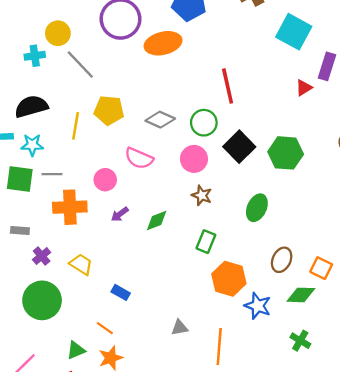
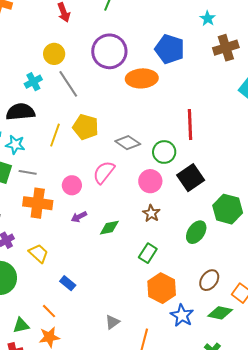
cyan cross: (35, 56) -> (33, 82), moved, turned -30
green hexagon: (286, 153) -> (228, 209), moved
pink semicircle: (139, 158) -> (104, 172), turned 95
gray triangle: (180, 328) -> (112, 322), turned -35

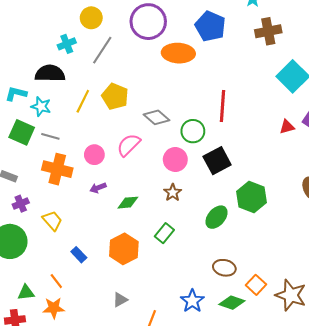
gray line: (68, 84) -> (102, 50), turned 60
brown ellipse: (209, 280) -> (224, 268), turned 60
orange hexagon: (162, 288) -> (124, 249), moved

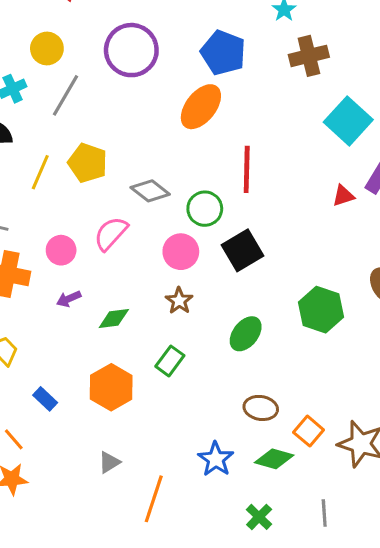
orange ellipse: (178, 53) -> (201, 107), moved, turned -52
green hexagon: (252, 197) -> (321, 310), moved

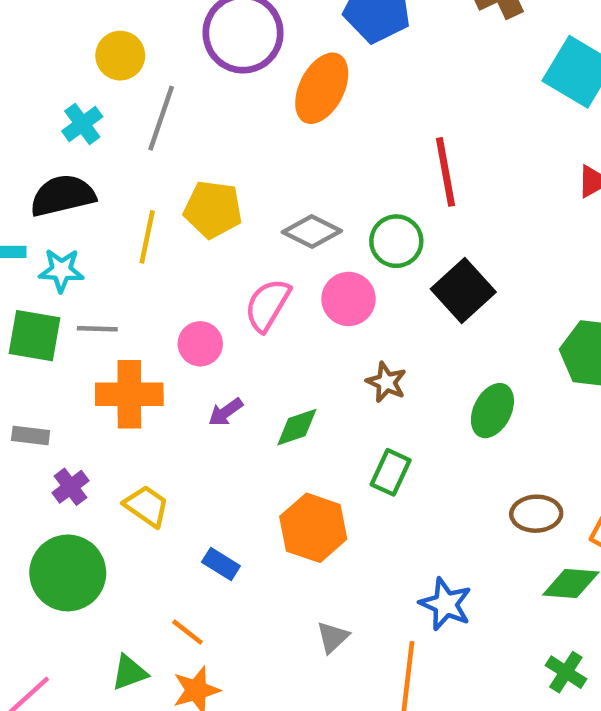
orange ellipse: (201, 107) -> (322, 88), moved
pink circle: (181, 252) -> (349, 299), moved
blue star: (216, 459) -> (446, 604), moved

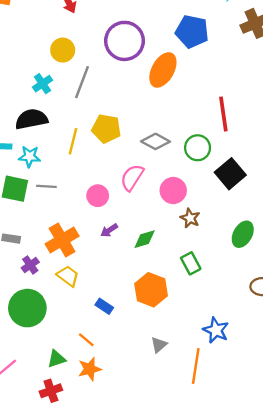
pink circle: (349, 299) -> (173, 191), moved
orange cross: (129, 394) -> (62, 240), moved, turned -32
green rectangle: (391, 472) -> (191, 263), turned -55

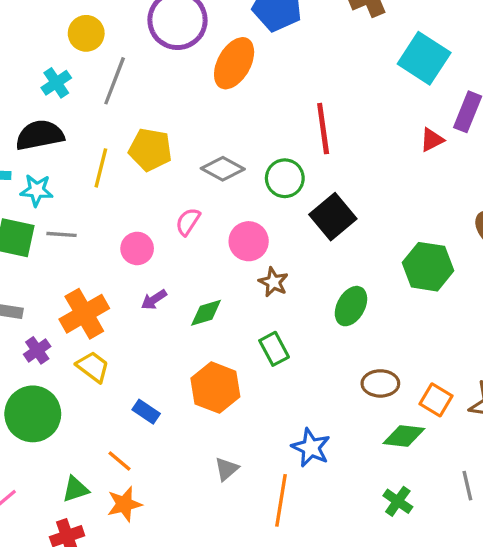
pink semicircle: (132, 177) -> (188, 222), size x0.7

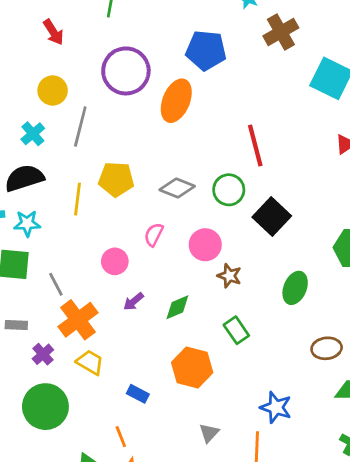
gray line: (62, 234) -> (56, 284), moved, turned 65
orange line: (119, 461) -> (121, 437), turned 35

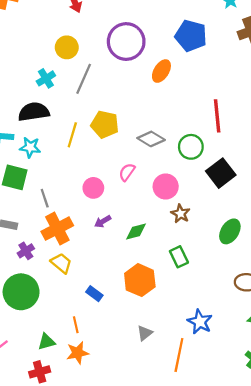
orange ellipse: (176, 101) -> (161, 71), size x0.7

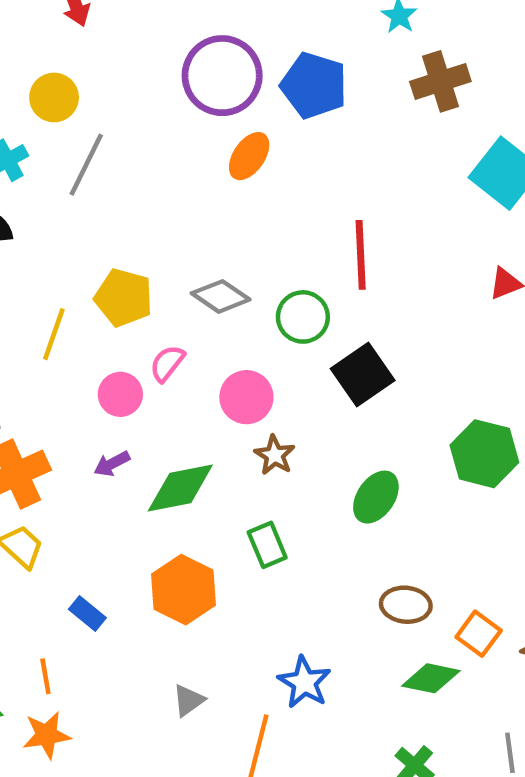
purple circle: (126, 42) -> (222, 76), moved
yellow pentagon: (105, 124) -> (124, 298), moved
yellow line: (72, 135) -> (54, 334), moved
pink circle: (93, 188) -> (120, 394), moved
green diamond: (136, 232) -> (180, 488), size x1.5

